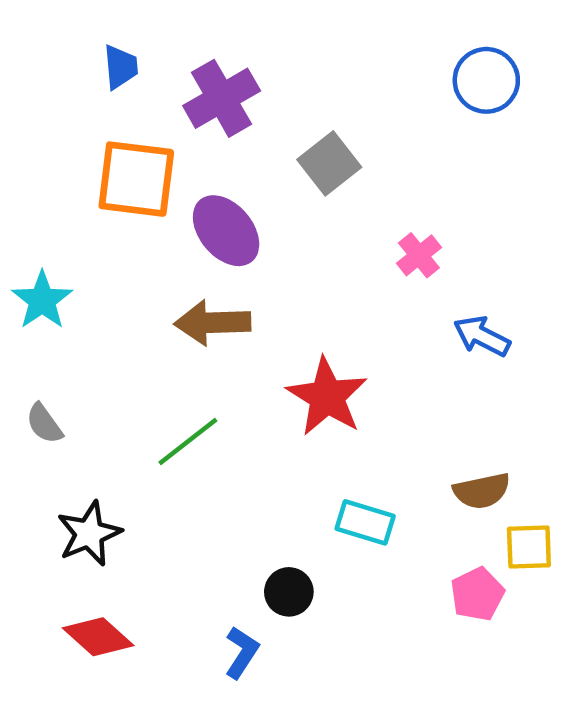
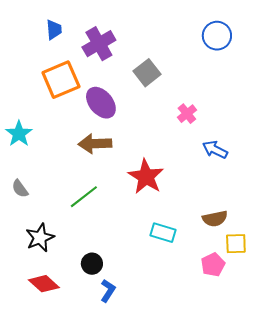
orange square: (136, 179) -> (61, 80), turned -30
black circle: (289, 592) -> (92, 264), moved

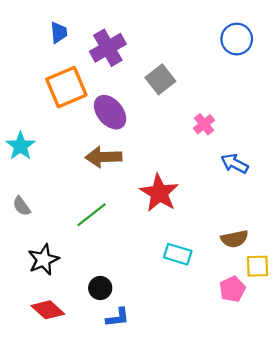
blue L-shape: (108, 291) -> (118, 317), turned 50

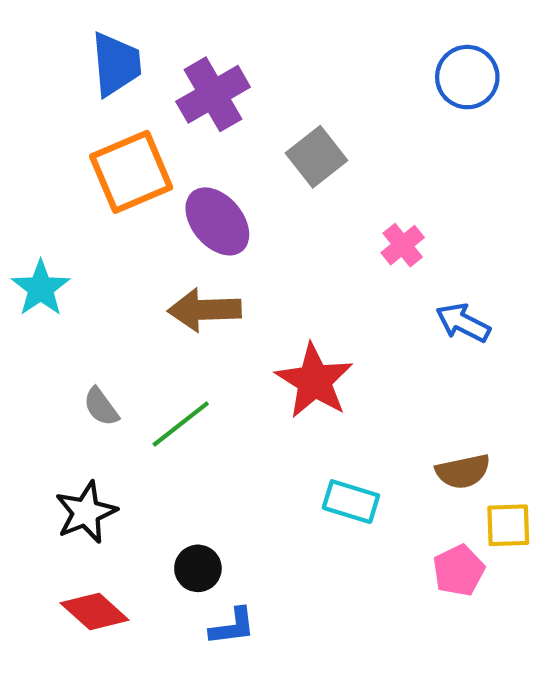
blue trapezoid: (59, 32) -> (116, 64), size x1.5
gray semicircle: (22, 206) -> (101, 407), moved

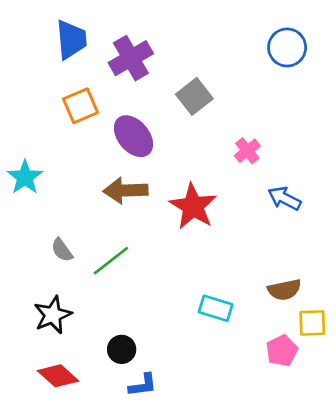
orange square: (131, 172) -> (81, 106), size x0.7
red star: (314, 381) -> (193, 206), moved

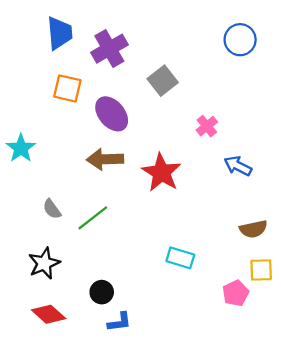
orange square: (81, 106) -> (67, 88), turned 36
brown semicircle: (284, 290) -> (253, 229), moved

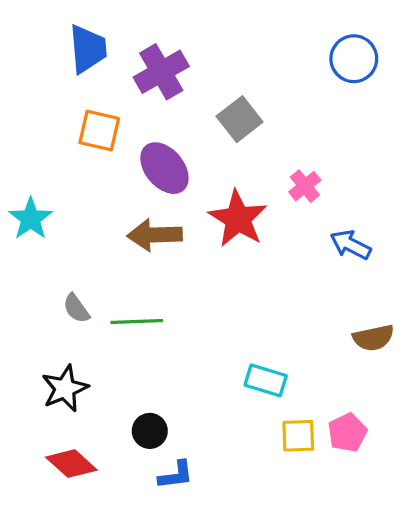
red star: (161, 173) -> (238, 219), moved
green line: (93, 218) -> (137, 322), turned 36
yellow square: (261, 270) -> (298, 436), moved

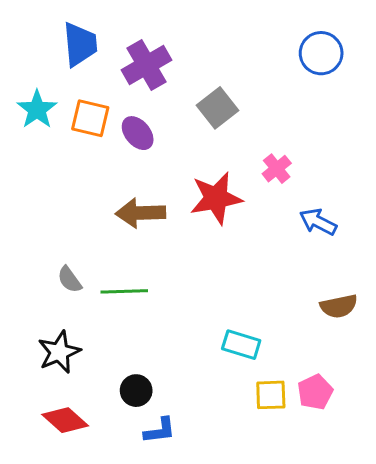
purple ellipse: (164, 168) -> (138, 133), moved, size x0.7
cyan star: (31, 219) -> (37, 109), moved
red star: (238, 219) -> (216, 198), turned 30

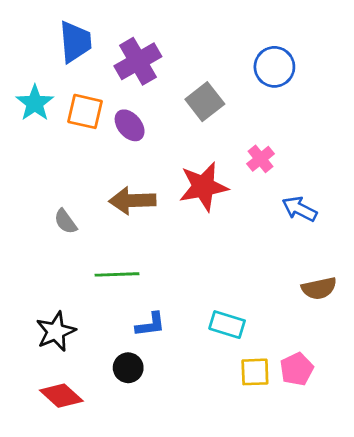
blue circle: (321, 53) -> (274, 67), moved
gray semicircle: (70, 280) -> (65, 221), moved
blue L-shape: (160, 430) -> (150, 325), moved

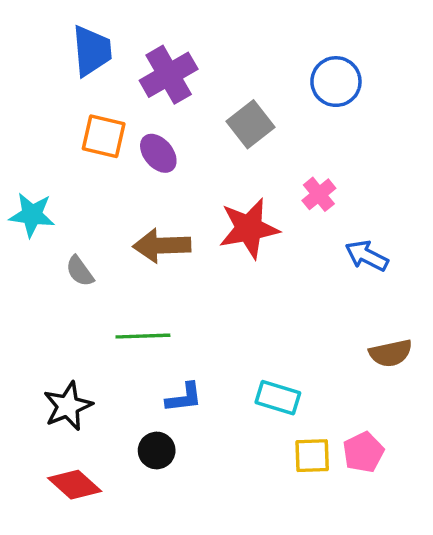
cyan star: (35, 103) -> (32, 215), moved, turned -30

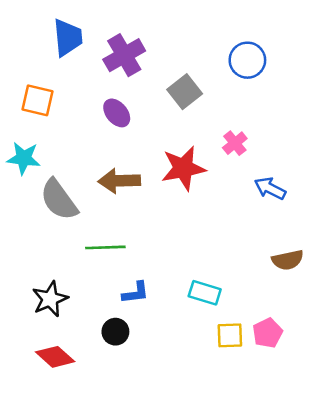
orange square: (104, 136) -> (37, 100), moved
gray semicircle: (80, 271) -> (59, 200), size x1.8

